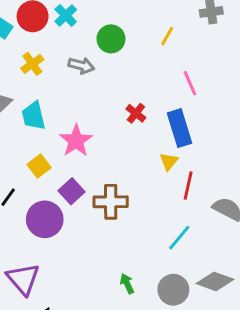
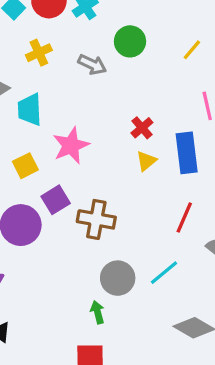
yellow triangle: (169, 161) -> (146, 161), moved
gray circle: (173, 290) -> (118, 278), moved

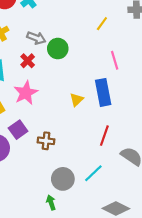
green circle: (130, 41) -> (58, 49), moved
red cross: (142, 128) -> (28, 61), moved
brown cross: (96, 219) -> (46, 141), size x0.7

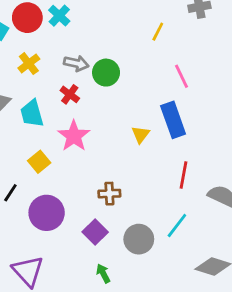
purple square: (18, 130) -> (95, 232), moved
green arrow: (51, 203) -> (103, 273), moved

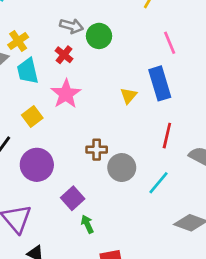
yellow cross: (29, 64) -> (18, 41), moved
purple square: (95, 232) -> (73, 198), moved
gray circle: (139, 239) -> (122, 168), moved

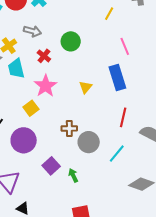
gray arrow: (71, 26) -> (32, 31), moved
yellow triangle: (129, 96) -> (86, 87), moved
yellow square: (32, 117) -> (31, 108), moved
green arrow: (87, 224) -> (73, 175), moved

